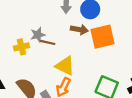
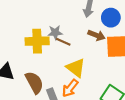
yellow cross: (21, 47) -> (37, 41), size x1.5

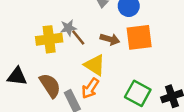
brown arrow: (97, 35) -> (110, 39), moved
brown line: (63, 42) -> (78, 37), turned 32

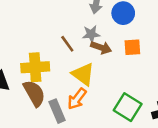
gray star: (68, 28) -> (91, 34), moved
orange square: (139, 37) -> (132, 47), size x0.6
yellow cross: (49, 39) -> (35, 67), moved

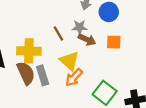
orange arrow: (77, 99) -> (74, 77), moved
gray rectangle: (57, 111) -> (43, 75), moved

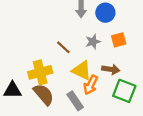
gray star: (80, 27) -> (93, 42), moved
brown arrow: (87, 40) -> (111, 69), moved
gray rectangle: (43, 75) -> (75, 101), moved

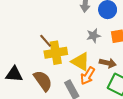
brown line: (63, 47) -> (46, 41), moved
yellow cross: (40, 72) -> (56, 53), moved

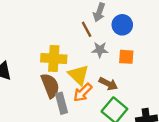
brown line: (46, 41) -> (87, 29), moved
brown semicircle: (43, 81) -> (50, 86), moved

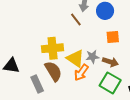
gray star: (100, 50) -> (92, 57), moved
brown arrow: (108, 84) -> (110, 62), moved
gray rectangle: (61, 103) -> (37, 84), moved

